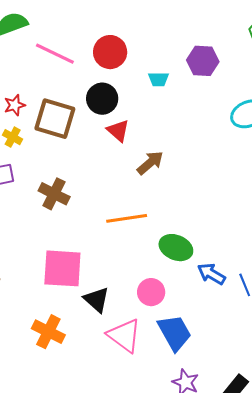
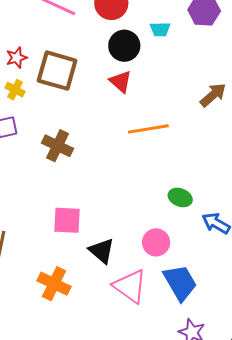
black circle: (102, 99) -> (124, 46), moved
brown arrow: (150, 163) -> (213, 95), moved
orange line: (127, 218) -> (148, 129), moved
green ellipse: (176, 248) -> (180, 198), size x0.7
pink square: (62, 268) -> (67, 220), size x0.7

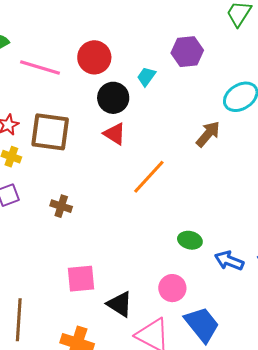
cyan trapezoid: (160, 29) -> (146, 77), turned 135
orange line: (148, 129) -> (149, 177), turned -30
brown cross: (58, 146) -> (61, 206), size x0.7

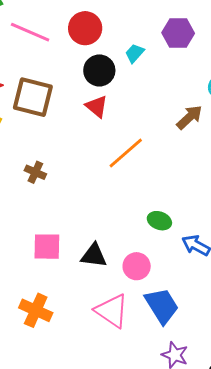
black triangle: (120, 304) -> (94, 255), moved, turned -32

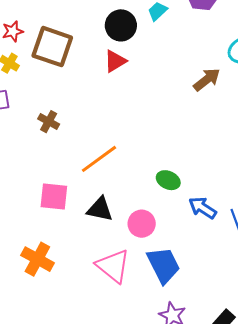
red triangle: (97, 106) -> (115, 61), turned 45
orange line: (126, 153) -> (99, 159), moved

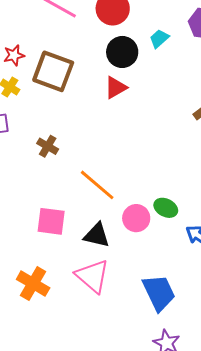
orange line: (99, 159) -> (97, 185), turned 75
pink circle: (142, 224) -> (136, 218), moved
pink triangle: (113, 266) -> (93, 276), moved

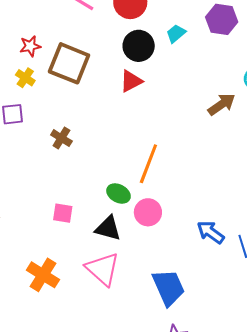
orange line: (97, 185) -> (148, 164), moved, turned 69
green ellipse: (166, 208) -> (118, 194), moved
pink square: (51, 221) -> (63, 213), size x0.7

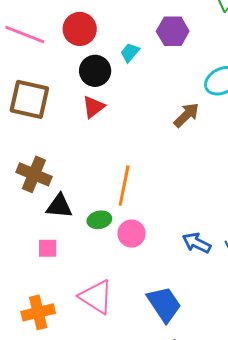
brown cross: (61, 138) -> (34, 174), size x1.6
green ellipse: (118, 194) -> (99, 220), turned -30
black triangle: (108, 228) -> (59, 206), moved
orange cross: (43, 275) -> (38, 312), turned -36

